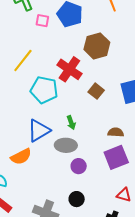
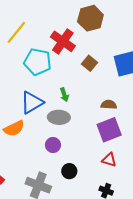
purple circle: (79, 166) -> (53, 145), moved
red triangle: (124, 195) -> (109, 160), moved

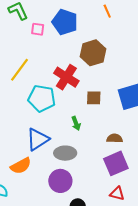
brown square: (89, 63) -> (94, 98), turned -35
green arrow: (64, 95) -> (76, 123), moved
purple circle: (53, 145) -> (60, 181), size x1.5

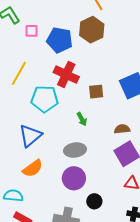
blue pentagon: (65, 22) -> (60, 40), moved
brown hexagon: (93, 53) -> (92, 30), moved
blue triangle: (38, 139) -> (30, 136), moved

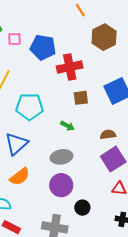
brown hexagon: (92, 30) -> (104, 37), moved
red cross: (66, 75) -> (70, 67), moved, turned -35
green arrow: (82, 119) -> (67, 126), turned -32

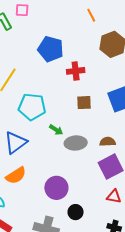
pink square: (14, 39) -> (22, 10), moved
red cross: (70, 67) -> (76, 71), size x0.7
green arrow: (67, 126) -> (56, 130), moved
gray ellipse: (61, 157) -> (76, 143), moved

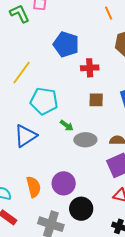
orange semicircle: (16, 176) -> (34, 187), moved, turned -75
black circle: (76, 212) -> (81, 209), size x1.5

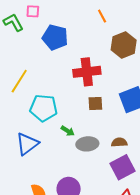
blue pentagon: (66, 44) -> (55, 37), moved
red cross: (90, 68) -> (87, 72), size x1.5

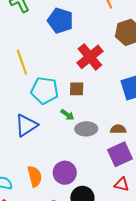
red cross: (87, 72) -> (90, 57), turned -36
yellow line: (19, 81) -> (22, 62), turned -55
brown square: (95, 103) -> (77, 89), moved

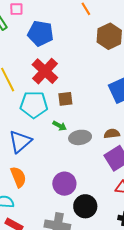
red cross: (90, 57) -> (45, 71), moved
orange semicircle: (35, 176) -> (18, 177), moved

